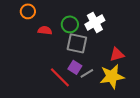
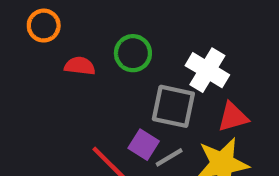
white cross: (95, 22) -> (207, 70), moved, turned -30
gray square: (77, 43) -> (173, 106), moved

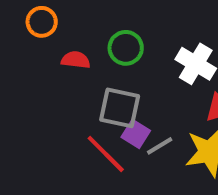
gray square: (173, 106) -> (120, 108), moved

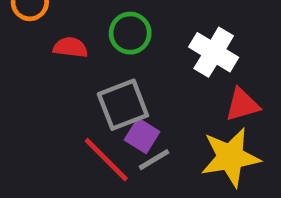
gray square: (120, 108) -> (123, 105), turned -33
gray line: (160, 146) -> (154, 160), moved

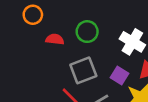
purple square: (142, 136) -> (119, 76), moved

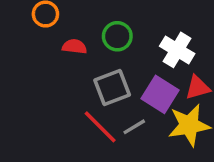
purple square: (119, 76) -> (160, 94), size x1.5

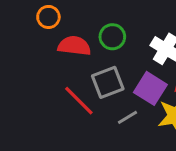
red semicircle: (75, 46) -> (74, 46), size x1.5
red line: (100, 127) -> (79, 101), moved

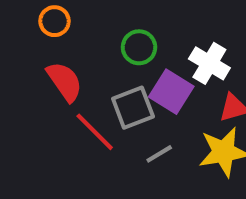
red semicircle: (74, 46) -> (65, 82), moved, turned 48
purple square: (150, 88) -> (171, 92), moved

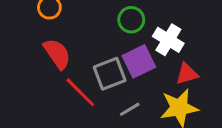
green circle: (139, 47) -> (131, 20), moved
purple square: (171, 92) -> (139, 61), turned 32

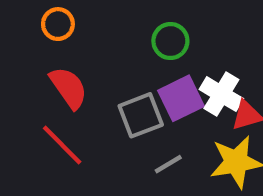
white cross: (168, 40) -> (221, 94), moved
red line: (80, 92) -> (62, 145), moved

